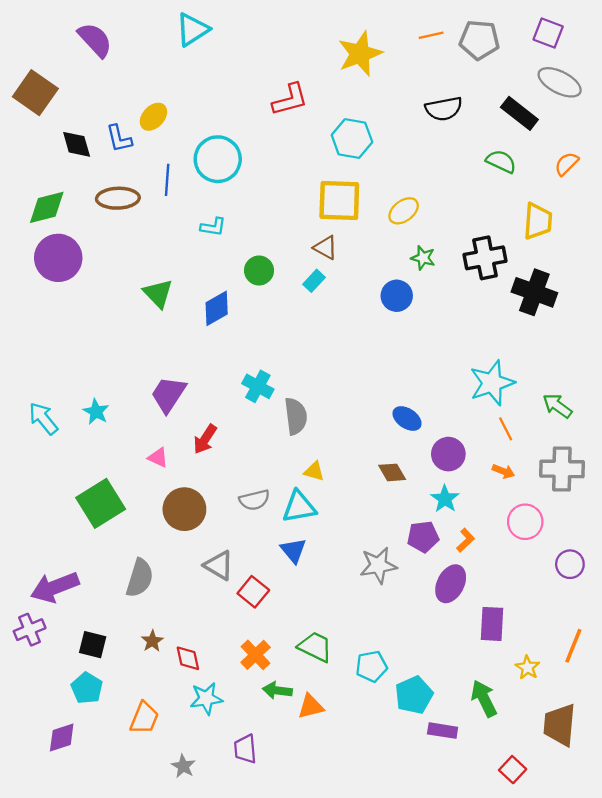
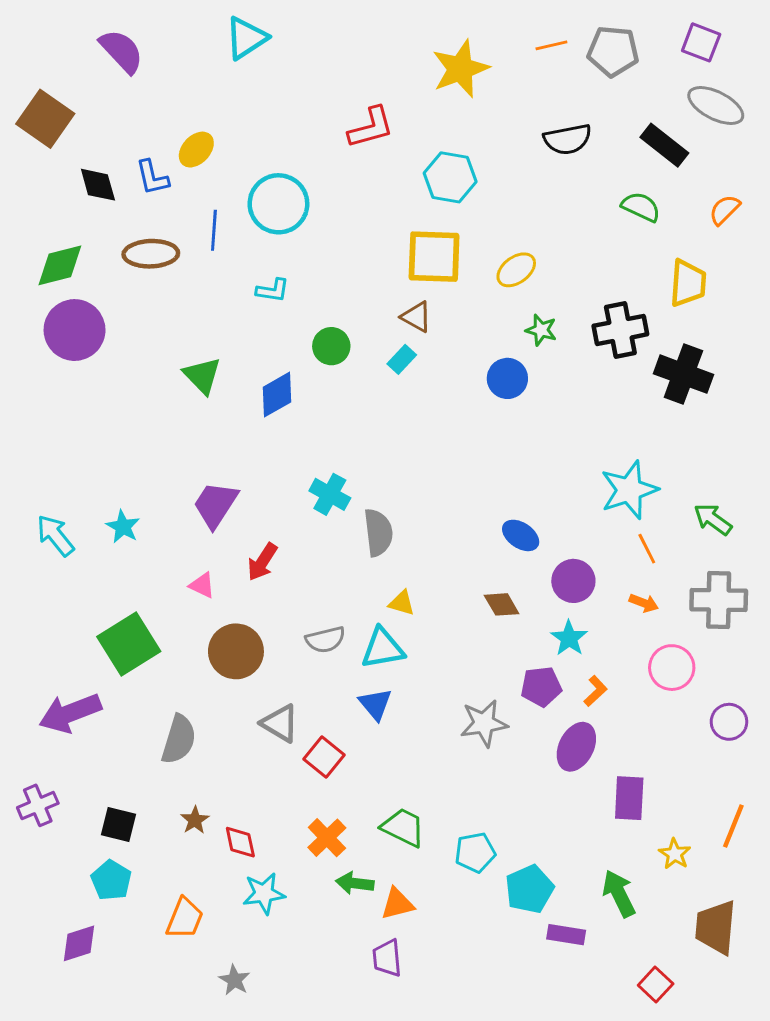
purple arrow: (55, 587) -> (70, 713), moved
purple trapezoid: (245, 749) -> (387, 958), moved

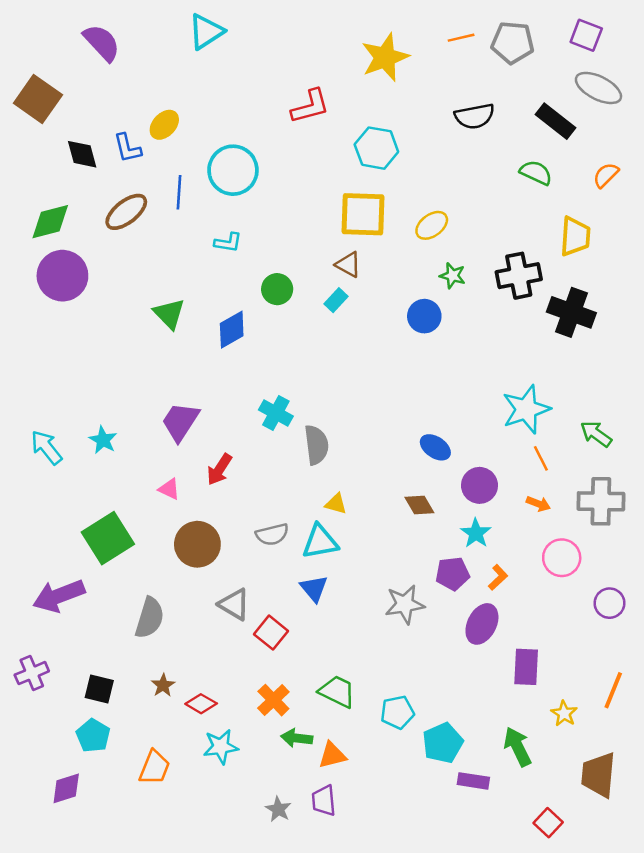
brown ellipse: (151, 254) -> (126, 212), turned -36
red diamond: (240, 842) -> (201, 704), turned -48
gray star: (234, 980) -> (278, 809), moved

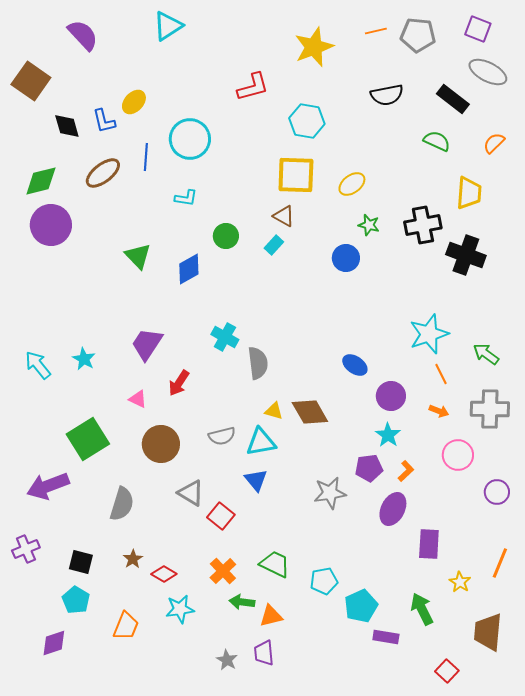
brown diamond: (419, 505) -> (310, 412), moved, size x1.5

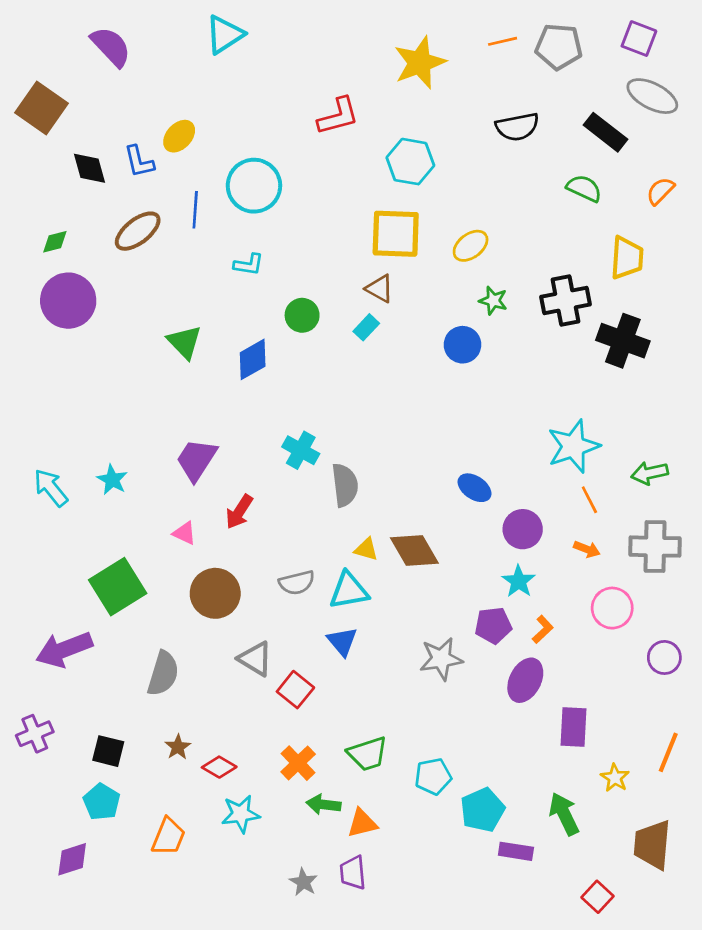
green diamond: (41, 181) -> (55, 242), size x0.6
green arrow: (486, 354) -> (650, 473), turned -48
green trapezoid: (275, 564) -> (368, 754), turned 136

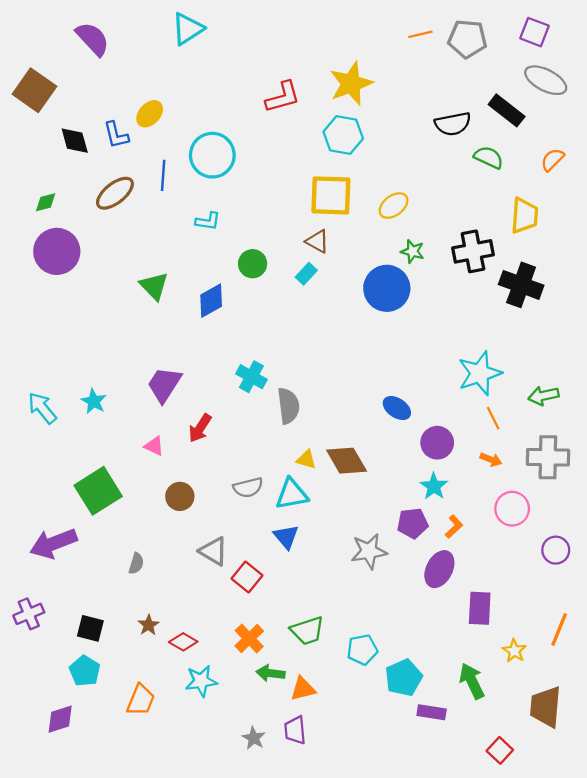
yellow star: (420, 63) -> (351, 84), moved
black semicircle: (517, 127) -> (453, 124), moved
blue circle: (462, 345) -> (387, 288), size x1.5
brown circle: (215, 593) -> (180, 496), size x0.7
gray semicircle: (163, 674) -> (136, 564), size x0.6

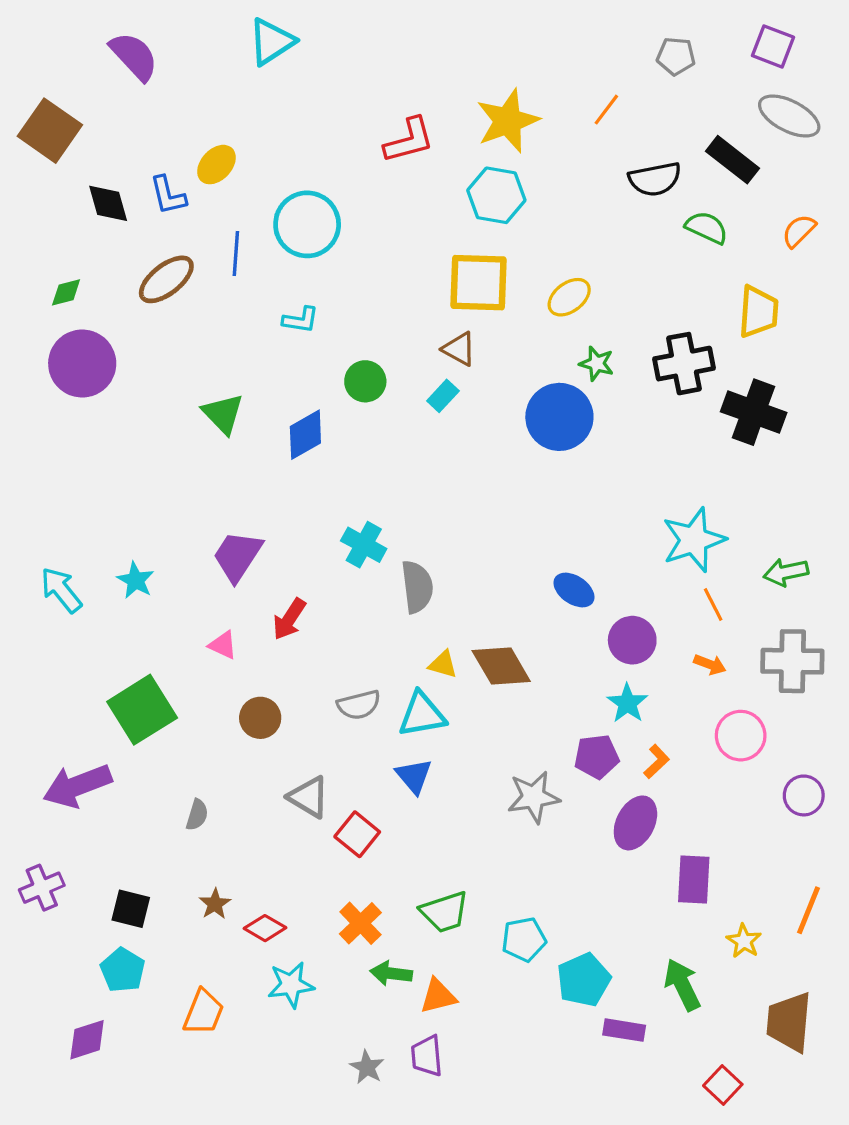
orange line: (420, 34) -> (606, 110), moved, turned -40
gray pentagon: (467, 39) -> (676, 56), size x0.7

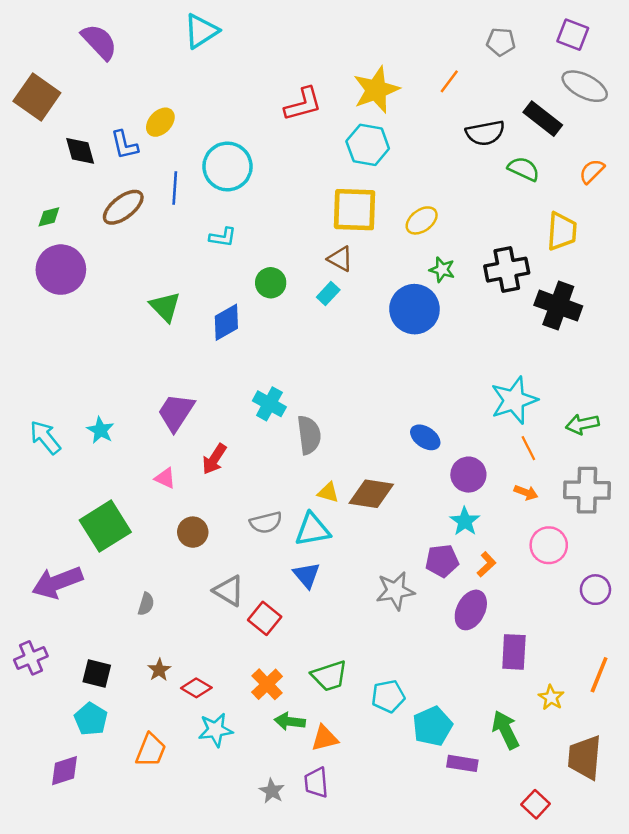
brown diamond: (501, 666) -> (371, 494), turned -51

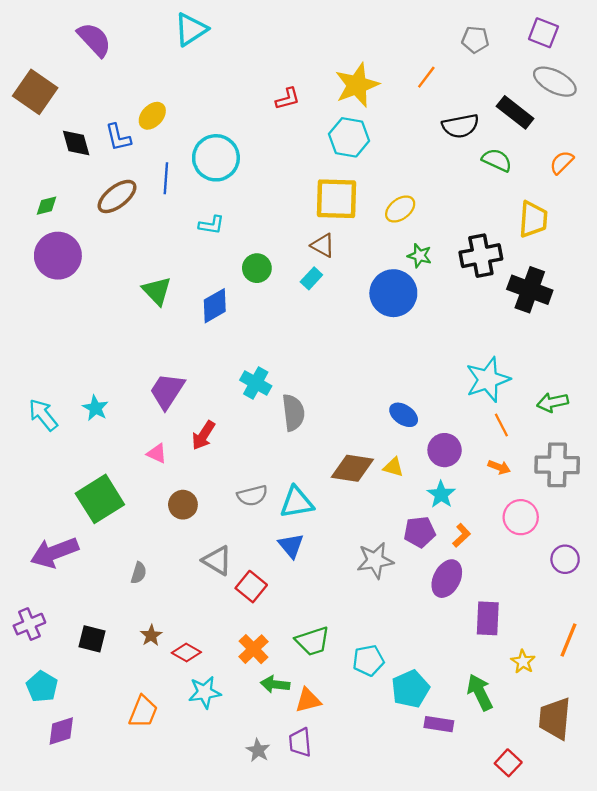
red L-shape: (303, 104) -> (288, 99), size x0.7
yellow triangle: (328, 493) -> (393, 467), moved
cyan pentagon: (91, 719) -> (42, 687), moved

